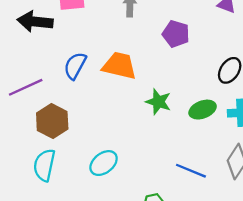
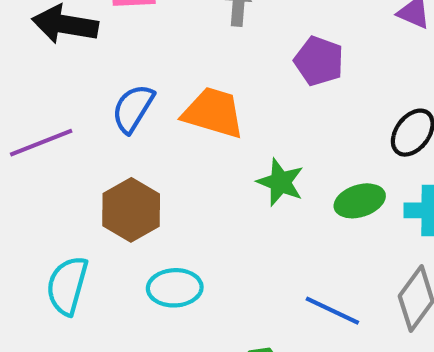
brown hexagon: (52, 121) -> (131, 210), moved
cyan ellipse: (104, 163) -> (175, 288), turned 32

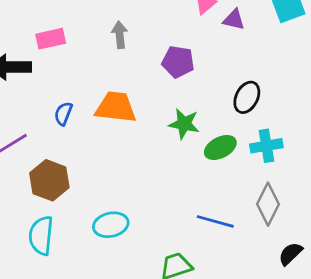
blue semicircle: (133, 108) -> (63, 114), size x0.7
green star: (280, 182) -> (184, 124), moved
brown hexagon: (131, 210) -> (49, 180), moved

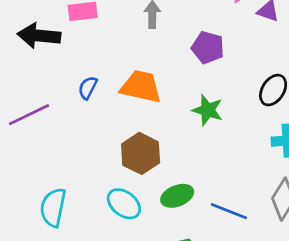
green ellipse: (220, 148) -> (177, 196), moved
brown hexagon: (49, 180) -> (141, 153), moved
cyan ellipse: (111, 225) -> (124, 204), turned 44

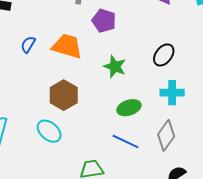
purple pentagon: (208, 47) -> (104, 21), moved
green ellipse: (177, 196) -> (129, 108), moved

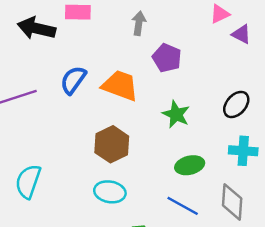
blue semicircle: (28, 44) -> (73, 80), size x1.4
cyan ellipse: (49, 131) -> (110, 192), moved, turned -35
gray diamond: (166, 135) -> (232, 202), turned -36

